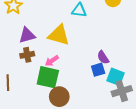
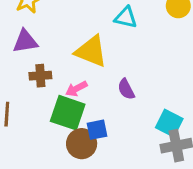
purple triangle: (27, 35) -> (25, 41), moved
purple semicircle: (103, 57) -> (126, 89), moved
blue square: (98, 70) -> (97, 130), moved

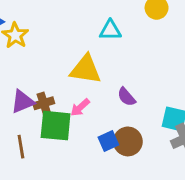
purple triangle: (25, 41) -> (23, 102), moved
green square: (68, 113) -> (56, 126), moved
brown circle: (82, 144) -> (128, 141), moved

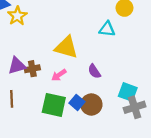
cyan triangle: (110, 30) -> (107, 29), moved
green square: (56, 126) -> (54, 105), moved
blue square: (108, 141) -> (77, 102), turned -32

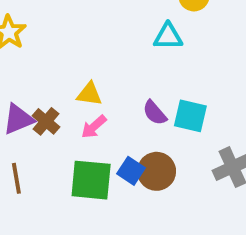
yellow triangle: (66, 47) -> (89, 94), moved, size x0.6
brown cross: (32, 69) -> (46, 121), turned -32
cyan square: (128, 92) -> (190, 116), moved

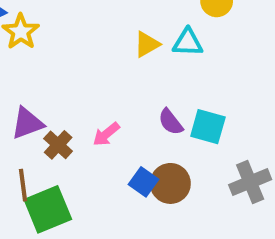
yellow triangle: (89, 94) -> (147, 44), moved, turned -40
brown cross: (46, 121) -> (58, 145), moved
green square: (91, 180) -> (48, 209), moved, turned -30

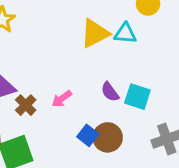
yellow triangle: (147, 44) -> (95, 33), size x1.5

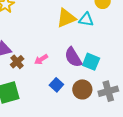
purple semicircle: (110, 92) -> (73, 57), size x1.5
brown circle: (108, 137) -> (82, 89), moved

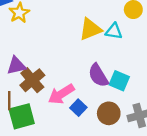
pink arrow: (41, 59) -> (61, 94), moved, size x1.6
brown cross: (17, 62) -> (32, 80), size x1.5

